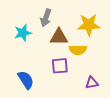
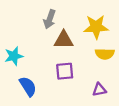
cyan star: (23, 33) -> (14, 56), moved
yellow semicircle: (78, 50) -> (105, 54), moved

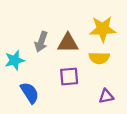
gray arrow: (50, 19) -> (41, 42), moved
yellow semicircle: (105, 54) -> (99, 58), moved

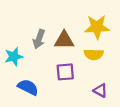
blue semicircle: (30, 93) -> (28, 87), turned -30
purple triangle: (106, 96) -> (100, 91), turned 40

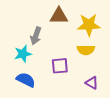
brown triangle: (64, 40) -> (59, 16), moved
cyan star: (14, 57) -> (23, 54), moved

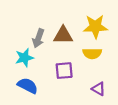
brown triangle: (59, 16) -> (63, 35), moved

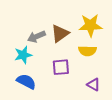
brown triangle: (63, 35) -> (60, 33), turned -36
gray arrow: (38, 38) -> (36, 37), turned 48

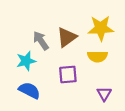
gray arrow: (36, 37) -> (41, 41), turned 78
purple triangle: (94, 85) -> (104, 94), turned 32

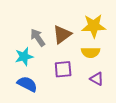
purple triangle: (104, 94) -> (97, 79), moved, turned -32

